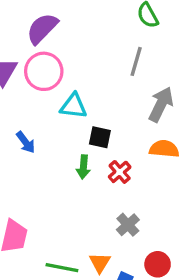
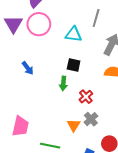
cyan triangle: (73, 106) -> (74, 34), moved
red cross: (120, 172) -> (86, 97), moved
orange triangle: (100, 263) -> (74, 125), moved

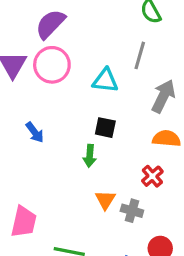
red cross: (86, 97) -> (152, 176), moved
gray cross: (91, 119) -> (132, 211), turned -32
orange triangle: (74, 125) -> (105, 200), moved

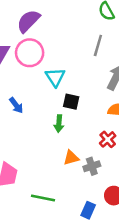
cyan triangle: (105, 80) -> (55, 77), moved, turned 50
orange triangle: (105, 200) -> (71, 158), turned 42
gray cross: (132, 211) -> (92, 166), turned -35

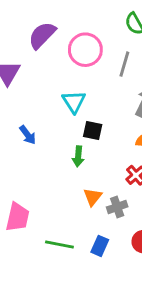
pink circle: (30, 53) -> (85, 50), moved
orange triangle: (71, 158) -> (93, 197), turned -35
blue rectangle: (88, 210) -> (100, 246), moved

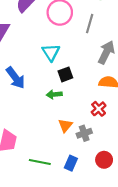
black square: (93, 130) -> (65, 74), turned -32
blue arrow: (28, 135) -> (15, 78), size x1.5
green arrow: (78, 156) -> (54, 94), turned 80

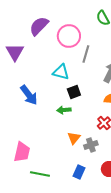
gray line: (90, 24) -> (86, 54), moved
cyan triangle: (51, 52) -> (61, 72), turned -42
green line: (40, 162) -> (40, 174), moved

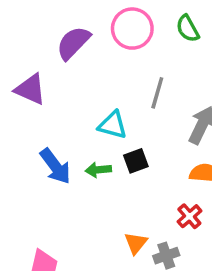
pink circle: (69, 36) -> (132, 29), moved
purple triangle: (15, 52) -> (30, 89), turned -36
green arrow: (64, 110) -> (98, 170), moved

